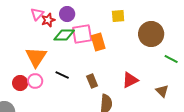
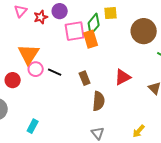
pink triangle: (37, 14) -> (21, 11), moved
green diamond: (64, 35) -> (94, 24), moved, turned -50
pink circle: (35, 81) -> (36, 69), moved

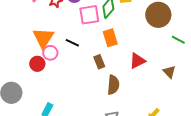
orange rectangle: (91, 39) -> (110, 38), moved
black line: (55, 72) -> (72, 43), moved
red circle: (13, 80) -> (37, 64), moved

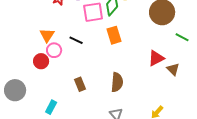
orange triangle: (43, 38) -> (47, 35), size x0.7
red triangle: (137, 61) -> (156, 58), moved
brown rectangle: (99, 62) -> (80, 84), moved

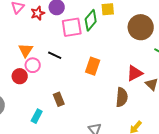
orange rectangle: (114, 35) -> (93, 66), moved, turned 36
brown semicircle: (117, 82) -> (122, 97), moved
cyan rectangle: (51, 107) -> (37, 116), moved

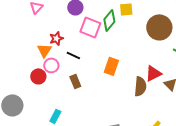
red star: (38, 13) -> (56, 38), moved
pink square: (72, 27) -> (90, 27), turned 30
brown semicircle: (122, 97) -> (140, 86), moved
brown rectangle: (59, 99) -> (75, 81), moved

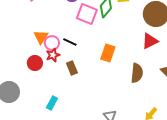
red star: (56, 38) -> (53, 55), moved
pink circle: (51, 65) -> (52, 43), moved
red triangle: (153, 73) -> (150, 41), moved

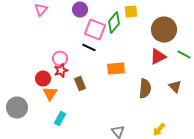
orange triangle: (41, 37) -> (50, 94), moved
black line: (70, 42) -> (89, 48), moved
orange rectangle: (108, 53) -> (116, 69), turned 66

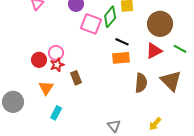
black line: (89, 48) -> (122, 42), moved
orange rectangle: (116, 69) -> (121, 58), moved
red circle: (43, 79) -> (39, 60), moved
brown triangle: (175, 87) -> (171, 81), size x1.6

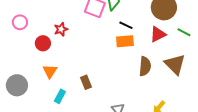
pink circle: (56, 53) -> (20, 22), moved
red star: (57, 65) -> (61, 29), moved
brown rectangle: (76, 78) -> (86, 82), moved

